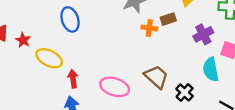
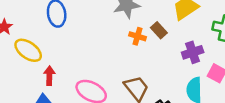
brown rectangle: (168, 19) -> (159, 30), turned 56

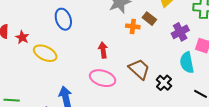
red arrow: (49, 76) -> (103, 50), moved

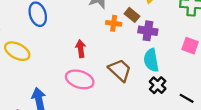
purple cross: (180, 32) -> (148, 31), moved, turned 36
cyan semicircle: (187, 63) -> (151, 60), moved
black cross: (164, 83) -> (158, 85), moved

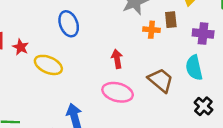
brown rectangle: (132, 15) -> (171, 20), turned 48
purple cross: (148, 31) -> (203, 33), moved
black cross: (158, 85) -> (203, 106), moved

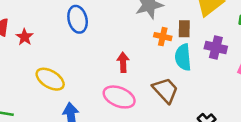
yellow ellipse: (48, 65) -> (50, 79), moved
cyan semicircle: (194, 68) -> (183, 57), moved

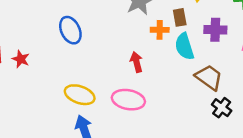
red arrow: (123, 62) -> (136, 62), moved
yellow ellipse: (50, 79) -> (80, 95), moved
brown trapezoid: (165, 90) -> (209, 77), moved

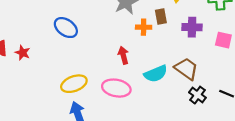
blue ellipse: (70, 30) -> (66, 28), turned -30
cyan semicircle: (184, 46) -> (156, 74), moved, turned -95
yellow ellipse: (80, 95) -> (74, 84), turned -40

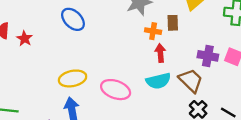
purple cross: (192, 27) -> (208, 56), moved
red arrow: (123, 55) -> (160, 53), moved

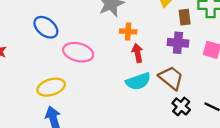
brown rectangle: (173, 23) -> (185, 17), moved
purple cross: (208, 56) -> (178, 43), moved
pink ellipse: (116, 90) -> (78, 52), moved

